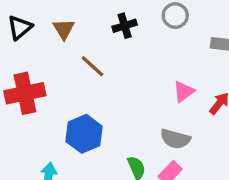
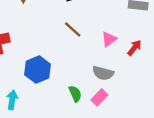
brown line: (92, 66) -> (73, 30), moved

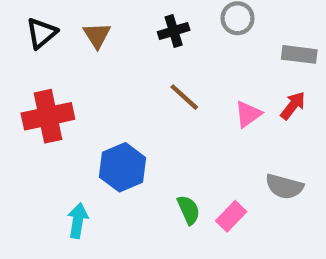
red arrow: (134, 48) -> (293, 106), moved
gray semicircle: (103, 73) -> (284, 186), moved

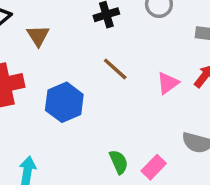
brown triangle: (97, 35) -> (38, 36), moved
blue hexagon: (122, 167) -> (64, 102), moved

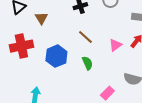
green semicircle: (119, 162) -> (87, 63), moved

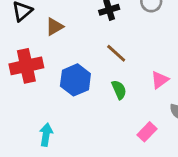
brown triangle: (41, 18) -> (54, 27), turned 32
pink triangle: (115, 45) -> (160, 80), moved

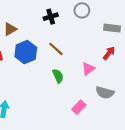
blue hexagon: (75, 80) -> (26, 52), moved

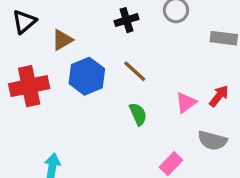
red arrow: (109, 53) -> (219, 96), moved

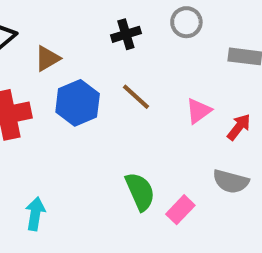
pink triangle: (186, 103) -> (199, 111), moved
green semicircle: (138, 114) -> (140, 192), moved, size x1.4

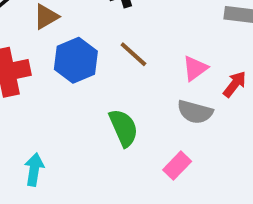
gray semicircle: (231, 181) -> (195, 112), moved
green semicircle: (140, 192) -> (124, 128), moved

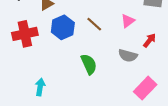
pink triangle: (195, 68) -> (128, 21), moved
pink rectangle: (177, 166) -> (145, 88), moved, size x1.5

